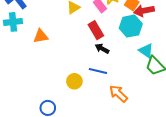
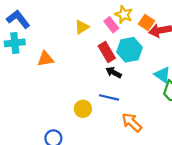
cyan hexagon: (131, 26) -> (129, 50), moved

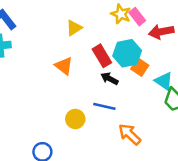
orange square: (147, 22) -> (140, 67), moved
pink rectangle: (111, 25) -> (137, 17), moved
orange triangle: (45, 59) -> (64, 66), moved, turned 48

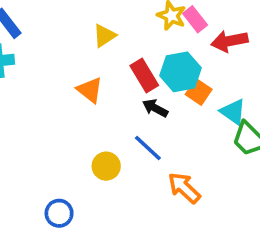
blue line: (104, 106) -> (148, 148), turned 30

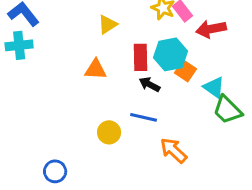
red rectangle: (144, 75) -> (141, 57), turned 30
orange triangle: (90, 90) -> (96, 69), turned -35
blue line: (148, 148) -> (144, 117), turned -30
blue circle: (59, 213) -> (55, 171), moved

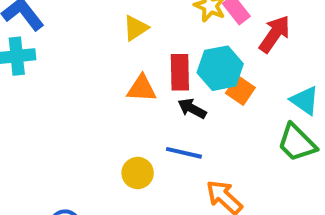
red arrow: (211, 29) -> (275, 34), turned 136
orange triangle: (96, 69) -> (142, 88), moved
cyan triangle: (214, 87) -> (305, 100), moved

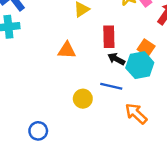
cyan hexagon: (220, 68) -> (140, 65), moved
orange triangle: (142, 88) -> (67, 50), moved

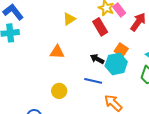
red rectangle: (109, 37) -> (100, 27), moved, turned -30
yellow circle: (83, 99) -> (59, 91), moved

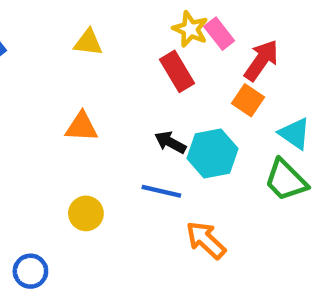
yellow triangle: (69, 19) -> (88, 42), moved, turned 40
orange square: (121, 50) -> (248, 100), moved

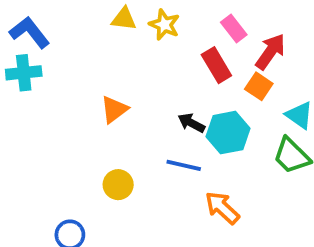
yellow star: (190, 29) -> (164, 25), moved
yellow triangle: (88, 42) -> (124, 19), moved
red rectangle: (177, 71) -> (216, 65), moved
orange triangle: (82, 127) -> (114, 109), turned -40

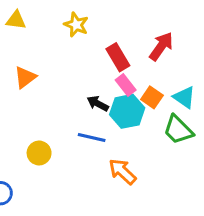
yellow triangle: (124, 19) -> (16, 20), moved
pink rectangle: (234, 28) -> (126, 85), moved
orange square: (259, 86) -> (152, 97), moved
orange triangle: (114, 109) -> (25, 77), moved

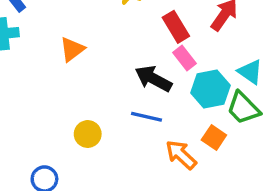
orange square: (152, 97) -> (214, 137), moved
black arrow: (98, 104) -> (153, 79), size x1.5
cyan hexagon: (127, 111) -> (210, 89), moved

